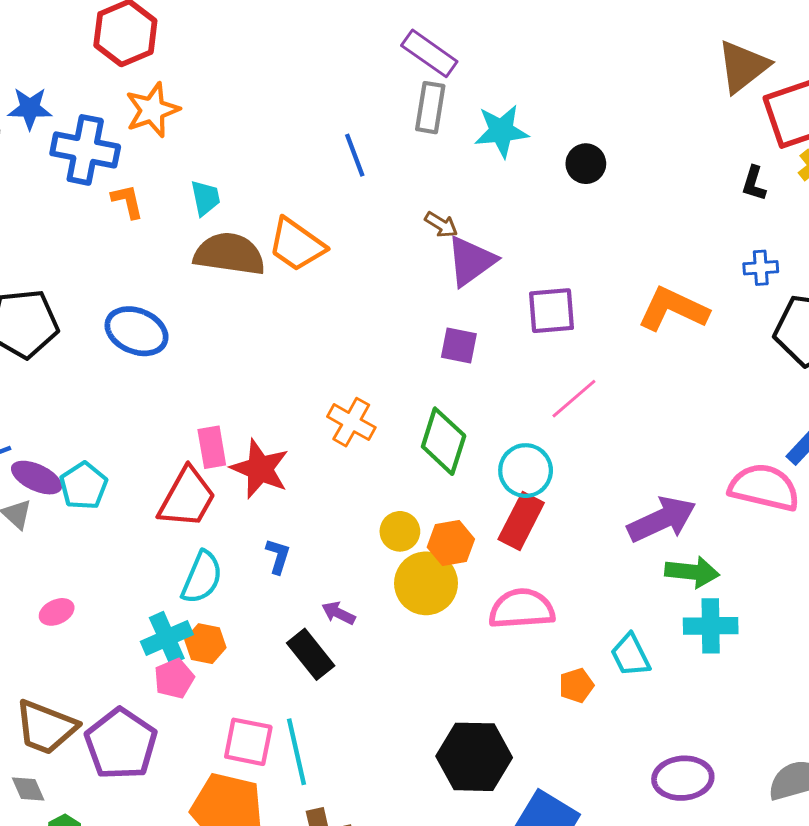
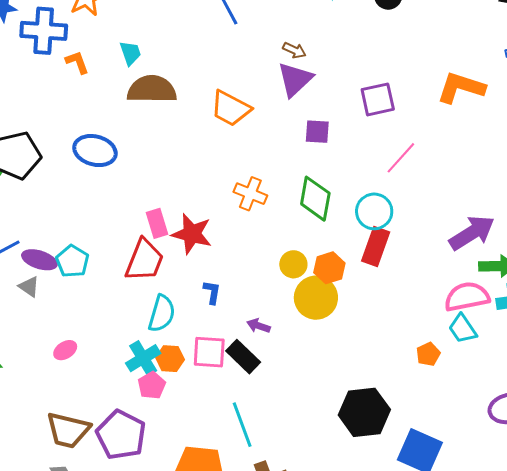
orange trapezoid: (297, 245) -> (231, 108), moved
purple triangle: (471, 261) -> (295, 79), moved
pink semicircle: (522, 609) -> (467, 297), moved
pink square: (248, 742) -> (209, 352), moved

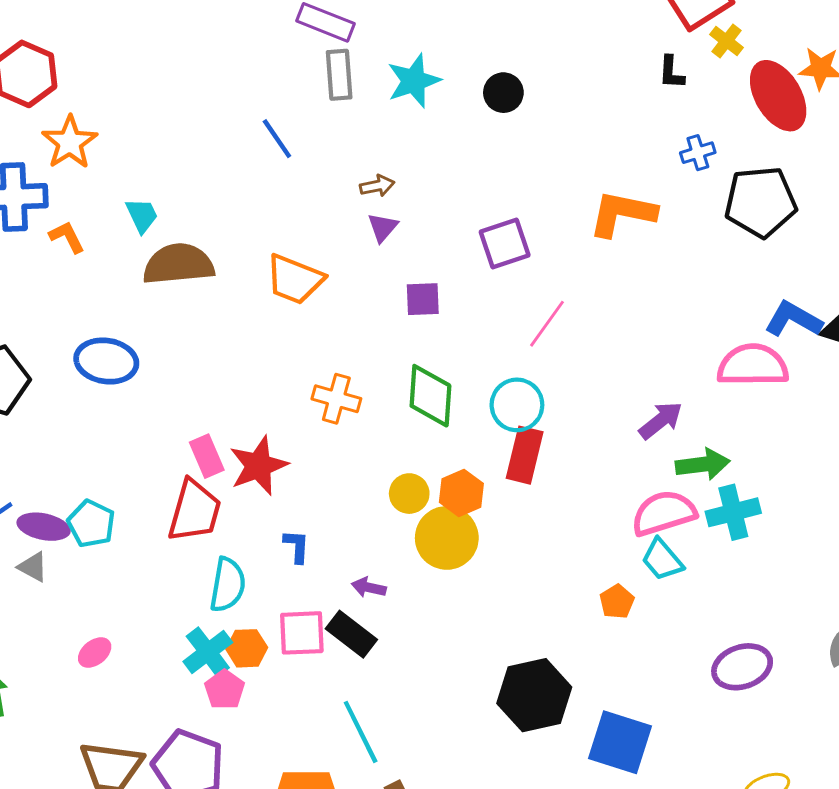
brown arrow: (294, 50) -> (377, 186), turned -30
purple triangle: (295, 79) -> (383, 227), size x0.6
purple arrow: (472, 233) -> (661, 420), size x0.7
red star: (192, 234) -> (258, 466), turned -30

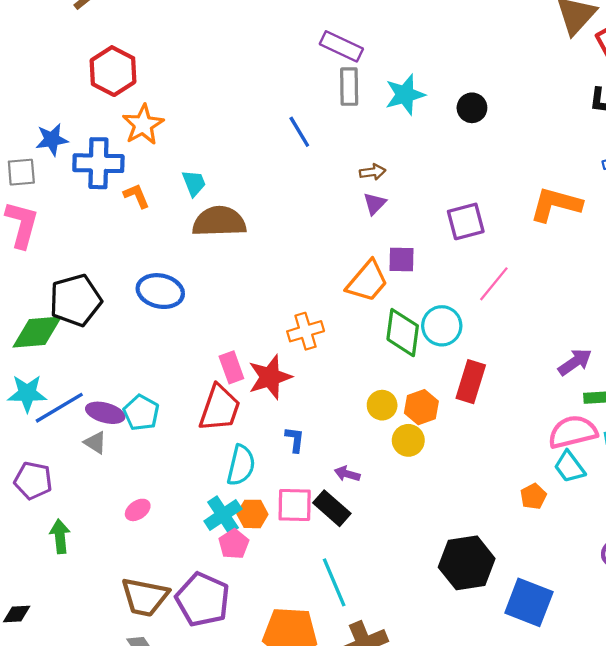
orange trapezoid: (295, 279) -> (367, 281), moved, turned -75
orange cross: (336, 399) -> (306, 331), moved, turned -36
cyan circle: (517, 405) -> (442, 326), moved
yellow circle: (447, 538) -> (408, 440), size x0.7

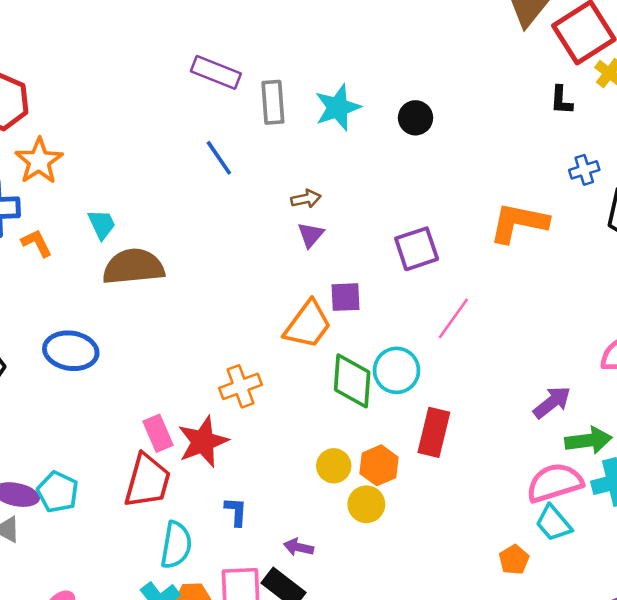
purple rectangle: (341, 46) -> (216, 72), moved

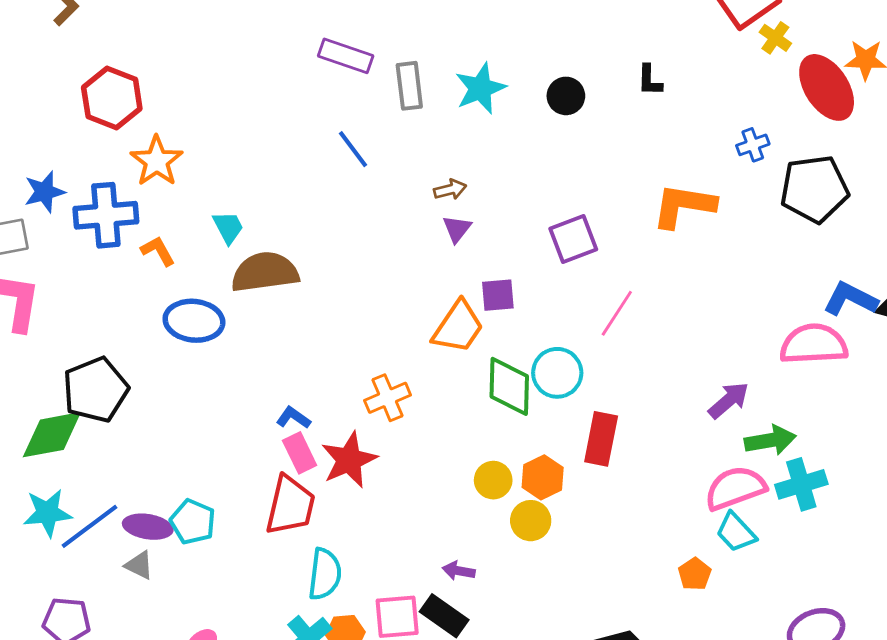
black L-shape: (561, 100) -> (650, 80), moved
blue ellipse: (71, 351) -> (194, 321), moved
blue L-shape: (236, 512) -> (293, 418), moved, turned -56

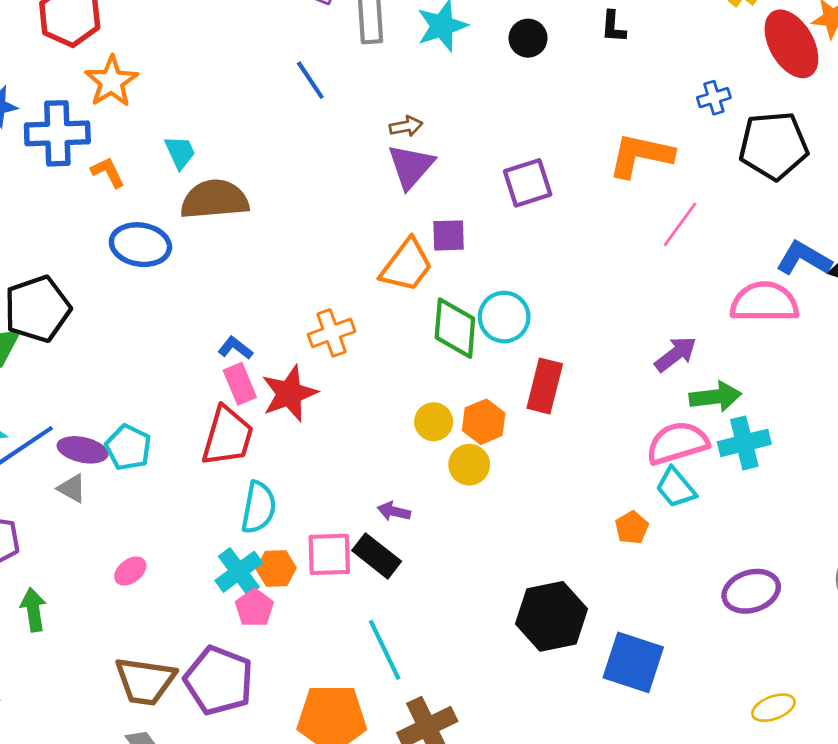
purple triangle: (457, 229) -> (411, 166), size x1.6
pink line: (617, 313) -> (680, 224), moved

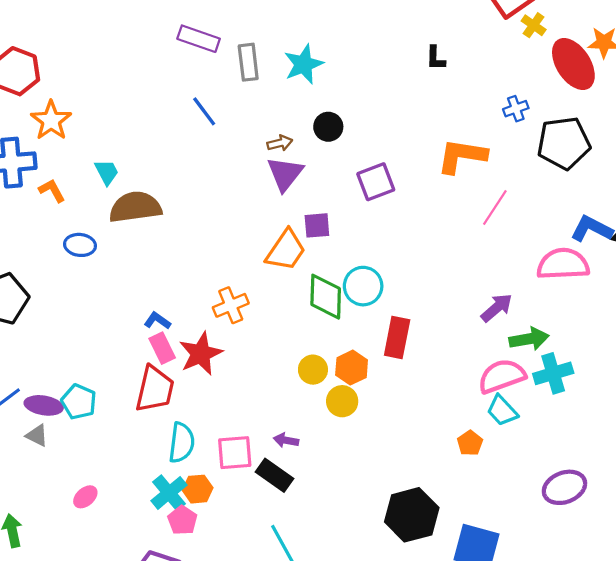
black circle: (528, 38) -> (328, 127), moved
blue ellipse: (140, 245) -> (80, 245), size x0.7
pink square: (329, 554) -> (235, 453), moved

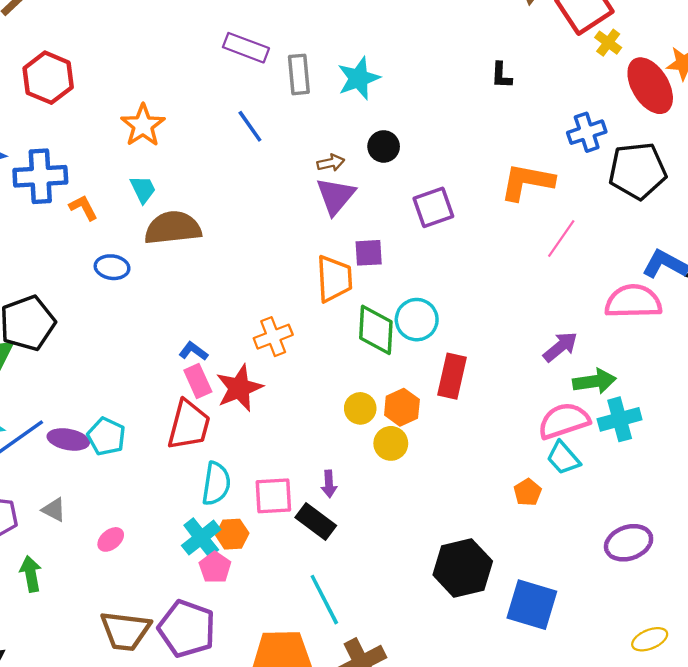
blue cross: (516, 109) -> (587, 132), size x1.4
orange star: (51, 120) -> (143, 125), moved
orange trapezoid: (286, 250) -> (334, 279), turned -39
gray triangle: (37, 435) -> (54, 510), moved
purple arrow: (286, 440) -> (329, 484), turned -105

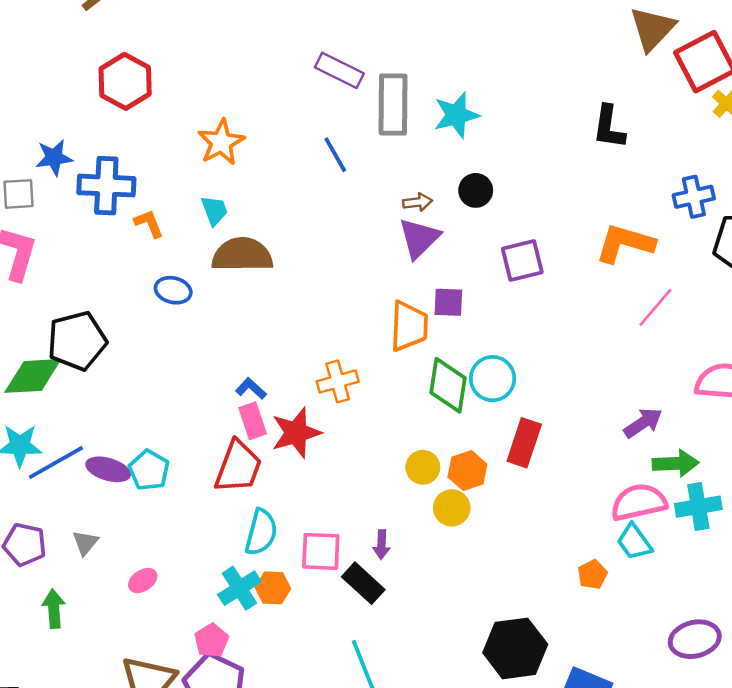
gray rectangle: (299, 74) -> (393, 105), size x1.4
black L-shape: (501, 75) -> (609, 127), size x1.5
gray triangle: (54, 510) -> (85, 543), turned 36
pink pentagon: (215, 567) -> (211, 641), moved

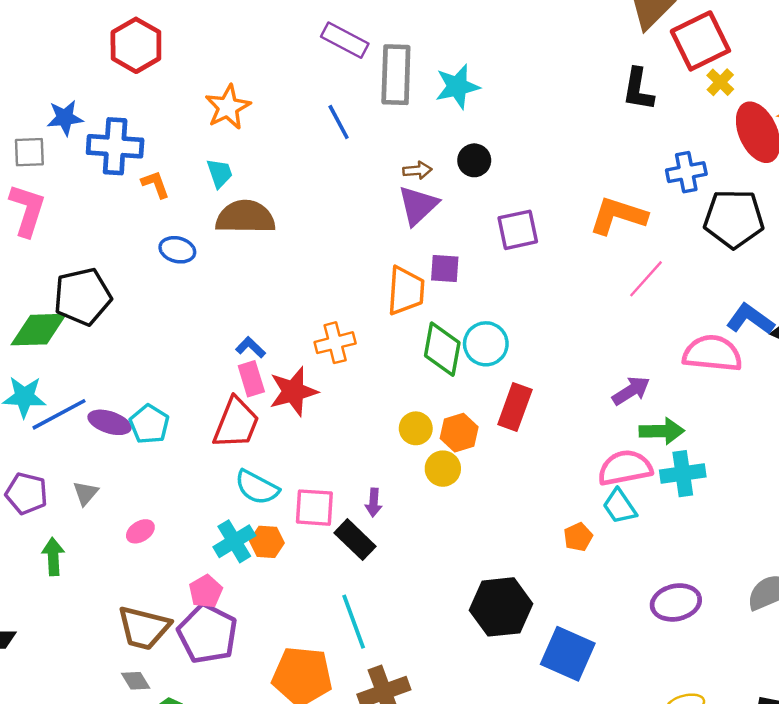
black L-shape: (609, 127) -> (638, 89), moved
cyan semicircle: (261, 532) -> (257, 487), turned 102

